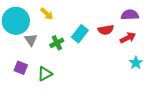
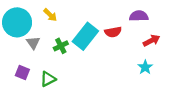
cyan rectangle: (80, 34) -> (85, 36), size x1.4
red arrow: (128, 38) -> (152, 41), moved

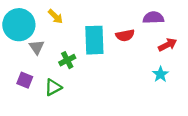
cyan rectangle: (85, 36) -> (94, 40), turned -40
green cross: (61, 46) -> (67, 60), moved

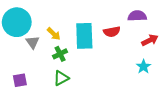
yellow arrow: (55, 16) -> (54, 34), moved
purple square: (25, 80) -> (20, 80), moved, turned -32
green triangle: (53, 87) -> (61, 78), moved

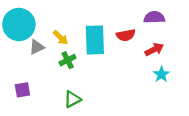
red arrow: (150, 40) -> (154, 49), moved
gray triangle: (33, 42) -> (37, 47), turned 40
green triangle: (61, 78) -> (72, 99), moved

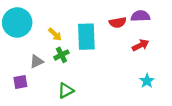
red semicircle: (126, 35) -> (118, 22), moved
gray triangle: (37, 47) -> (37, 61), moved
cyan star: (161, 74) -> (147, 81), moved

